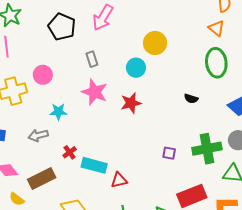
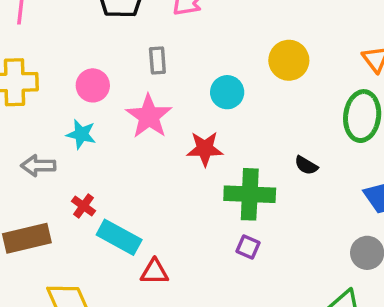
yellow circle: (155, 43) -> (289, 60), moved
pink circle: (43, 75) -> (93, 85), moved
green cross: (207, 149) -> (250, 194), moved
red cross: (70, 152) -> (83, 206), turned -32

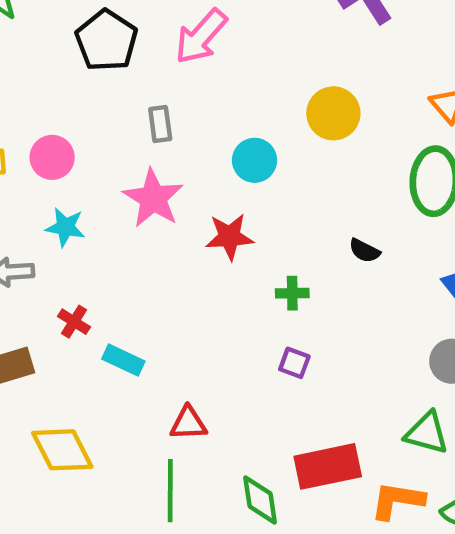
pink circle: (93, 85) -> (52, 157), moved
green cross: (250, 194) -> (292, 293), size x0.5
cyan rectangle: (119, 237) -> (123, 360), size x0.7
red triangle: (154, 272) -> (188, 423), moved

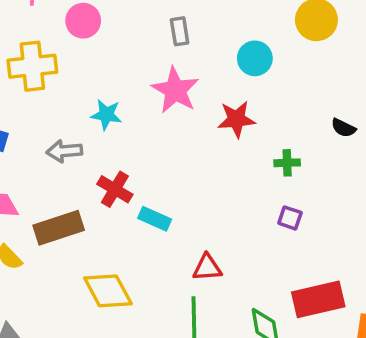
pink circle: (52, 157) -> (83, 21), moved
red cross: (74, 322) -> (115, 189), size x1.4

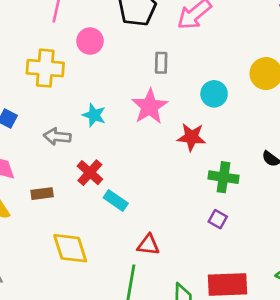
green cross: (287, 163) -> (223, 177), size x1.5
brown rectangle: (59, 228) -> (42, 194), size x0.6

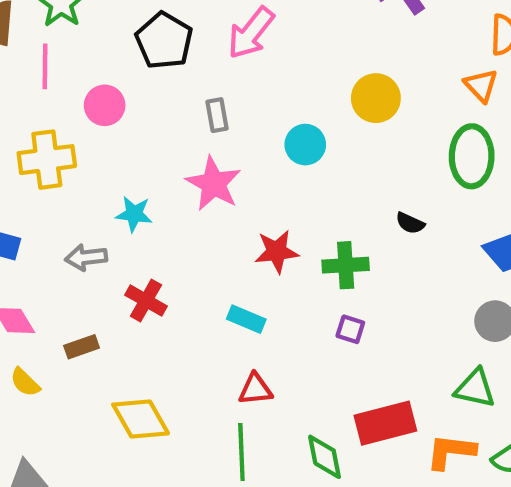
red star: (191, 137) -> (277, 252), moved
cyan rectangle: (116, 200) -> (246, 319), moved

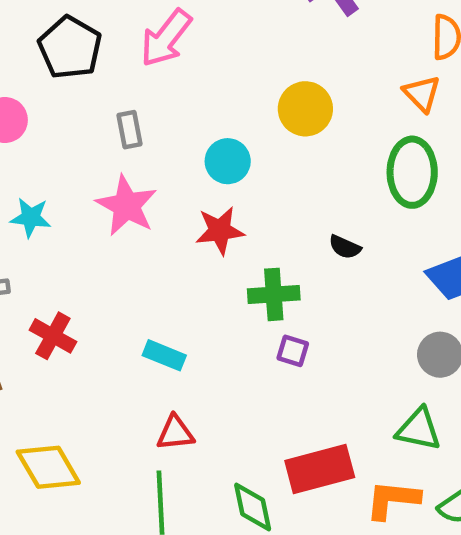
cyan star: (134, 214) -> (31, 217), moved
red star: (277, 252) -> (220, 231), moved
purple square: (350, 329) -> (293, 351), moved

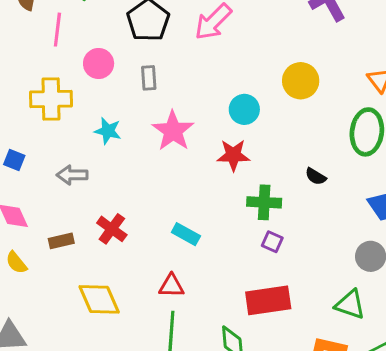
gray rectangle: (129, 130) -> (149, 78), moved
red cross: (53, 336) -> (112, 229), moved
red triangle: (175, 433) -> (171, 286), moved
red rectangle: (320, 469) -> (268, 300), moved

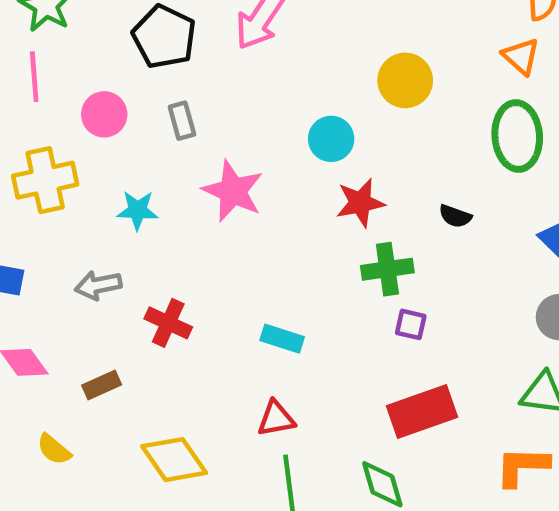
red star: (233, 155) -> (360, 203), moved
red cross: (112, 229) -> (168, 323), moved
yellow semicircle: (16, 263) -> (54, 449), moved

